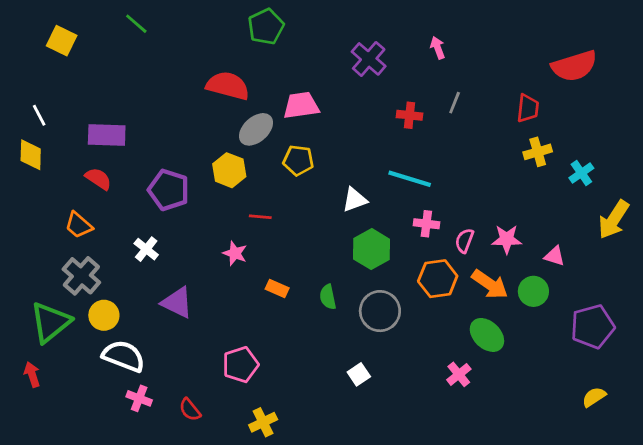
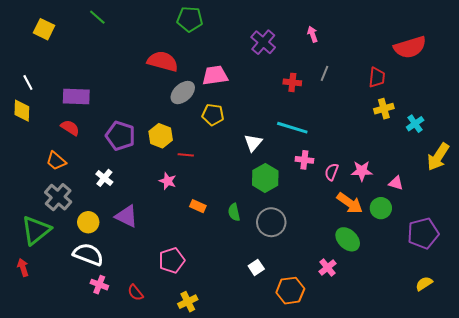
green pentagon: (266, 27) -> (190, 19), turned 30
yellow hexagon: (229, 170) -> (161, 136), moved
white triangle: (355, 200) -> (253, 143), turned -30
orange hexagon: (438, 279) -> (290, 291), moved
yellow circle: (104, 315) -> (88, 222), moved

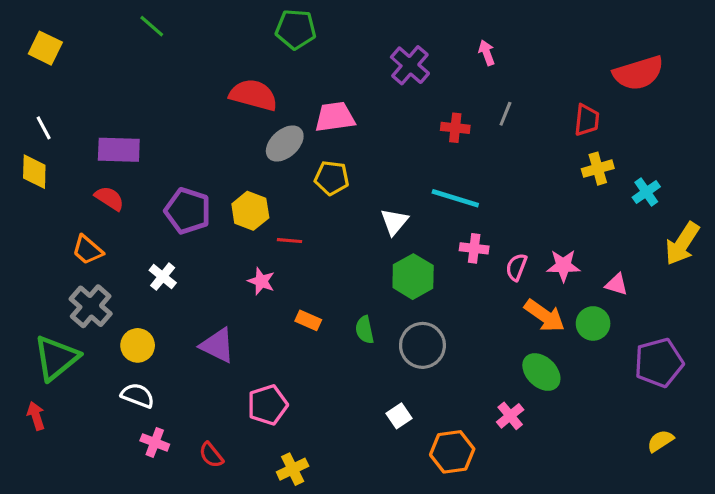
yellow square: (44, 29) -> (45, 48), moved
purple triangle: (126, 216) -> (217, 345), moved
white semicircle: (88, 254) -> (138, 395), size x0.7

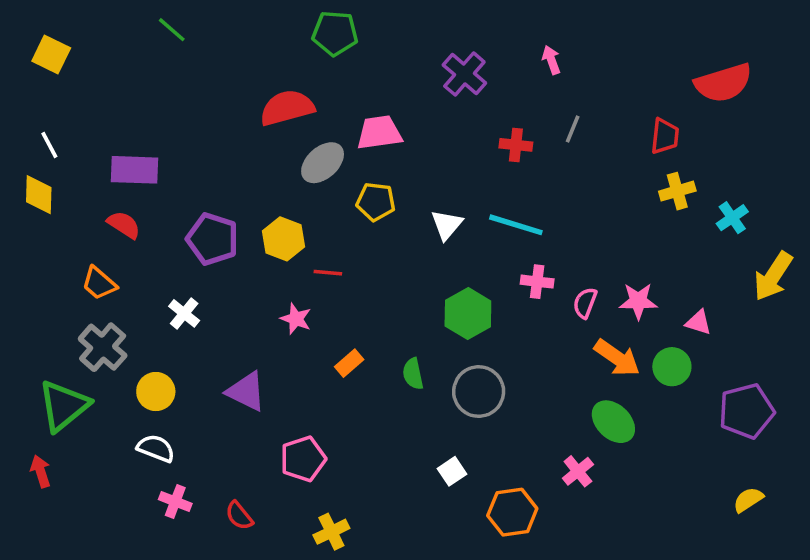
red semicircle: (253, 95) -> (287, 108), turned -30
white triangle: (394, 222) -> (447, 225), moved
orange rectangle: (308, 320) -> (349, 363), turned -65

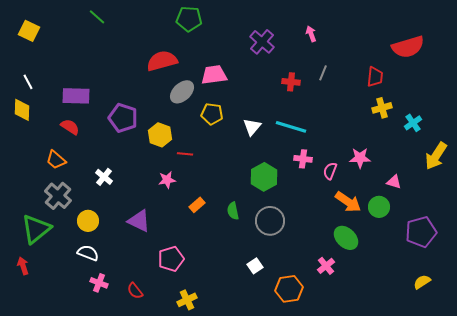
purple pentagon: (213, 239) -> (123, 118), moved
pink star: (638, 301) -> (360, 158), moved
pink star: (296, 319) -> (167, 180), turned -30

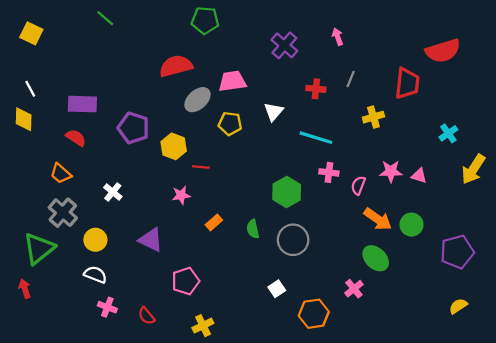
red trapezoid: (375, 77) -> (407, 83), size x1.4
yellow cross: (382, 108) -> (373, 117), moved
white triangle: (252, 127) -> (274, 112), moved
pink triangle: (394, 182) -> (419, 176), moved

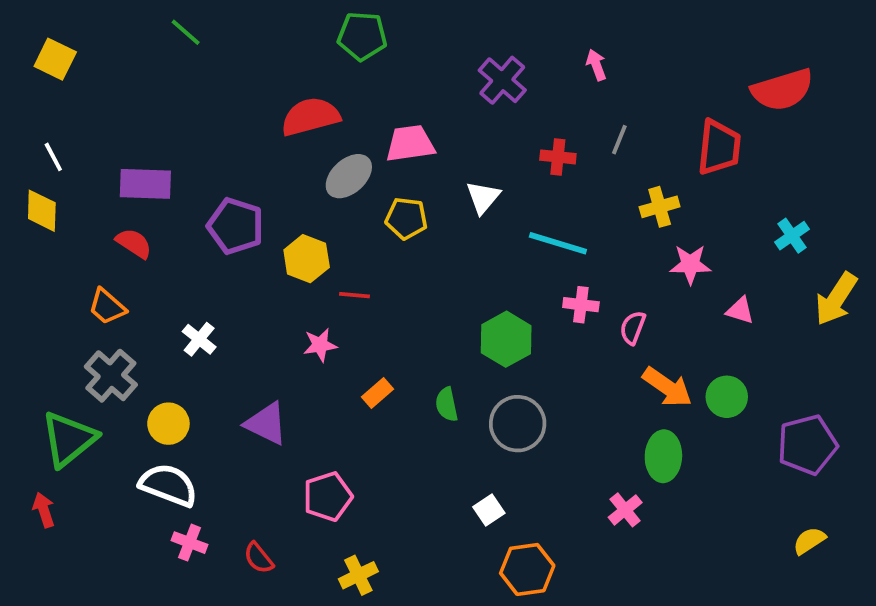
pink star: (391, 171) -> (690, 264), moved
green ellipse: (376, 258) -> (663, 456), turned 48
white semicircle: (95, 275) -> (168, 485), size x1.4
orange hexagon: (314, 314) -> (527, 569), moved

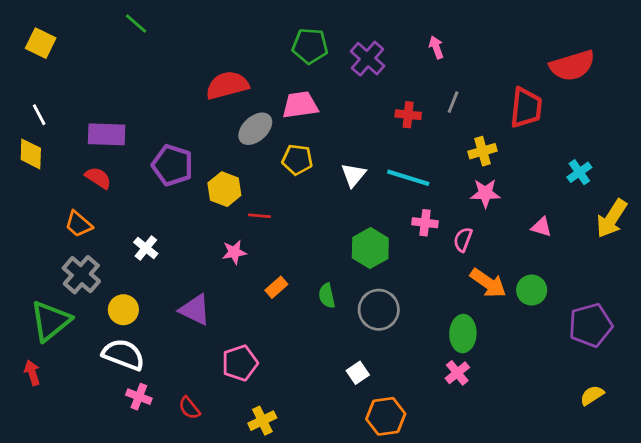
green pentagon: (362, 36) -> (310, 46), moved
white triangle: (483, 197) -> (353, 175), moved
pink star: (690, 264) -> (485, 193), moved
green ellipse: (663, 456) -> (463, 334), moved

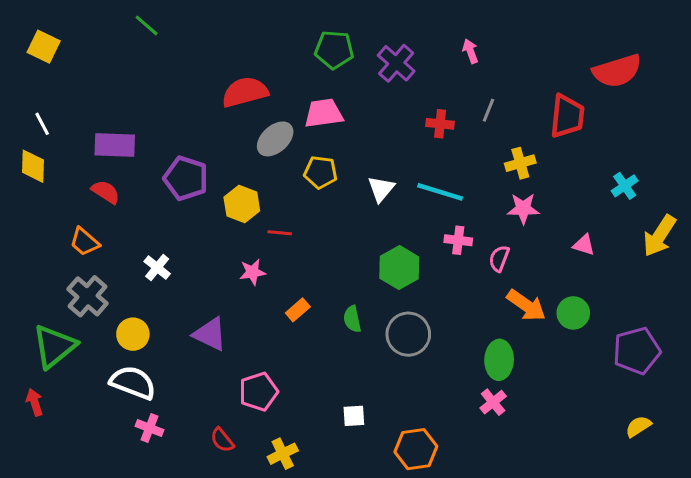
white square: (358, 373) -> (354, 416), moved, turned 30
red semicircle: (189, 408) -> (222, 440), moved

